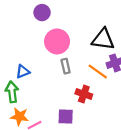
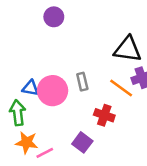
pink circle: (57, 41) -> (53, 91), moved
blue triangle: (23, 71) -> (31, 88), turned 32
purple square: (66, 116) -> (82, 142), turned 35

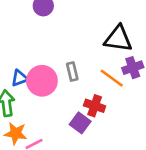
blue triangle: (31, 88) -> (20, 78), turned -30
purple square: (82, 142) -> (80, 123), moved

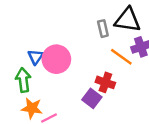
gray rectangle: (72, 72) -> (103, 29), moved
blue triangle: (20, 78) -> (36, 57), turned -35

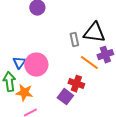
orange star: (32, 108) -> (24, 93), moved

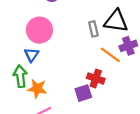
pink circle: (36, 65) -> (39, 30), moved
purple square: (65, 97) -> (83, 93), turned 35

